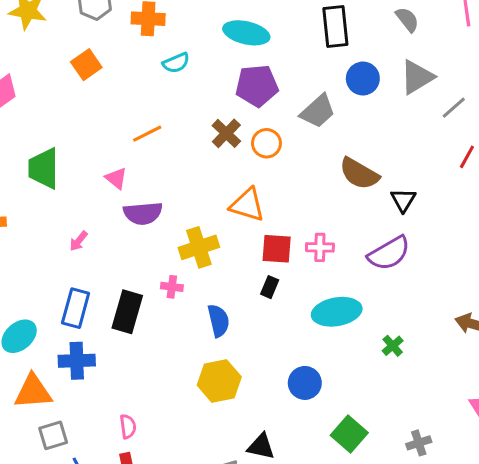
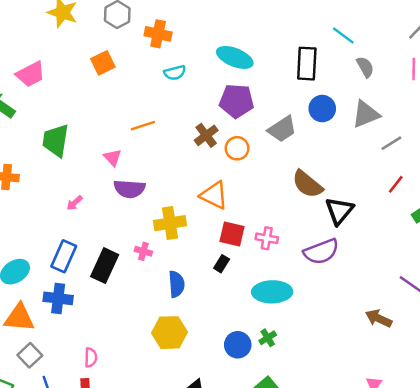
black triangle: (403, 200) -> (339, 211), size x1.4
green cross: (393, 346) -> (268, 338), moved
gray square: (53, 435) -> (30, 355), turned -35

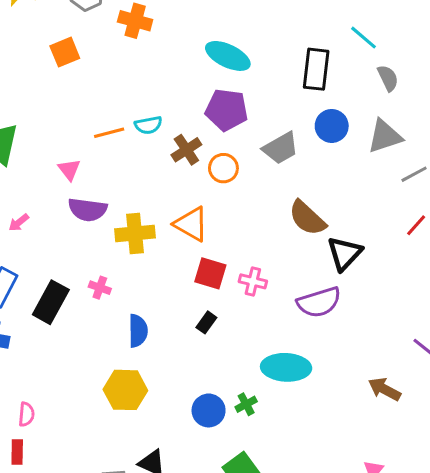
cyan semicircle: (175, 73) -> (148, 125), moved
yellow cross: (170, 223) -> (135, 233), moved
black rectangle: (222, 264) -> (206, 322), moved
cyan ellipse: (272, 292) -> (286, 367), moved

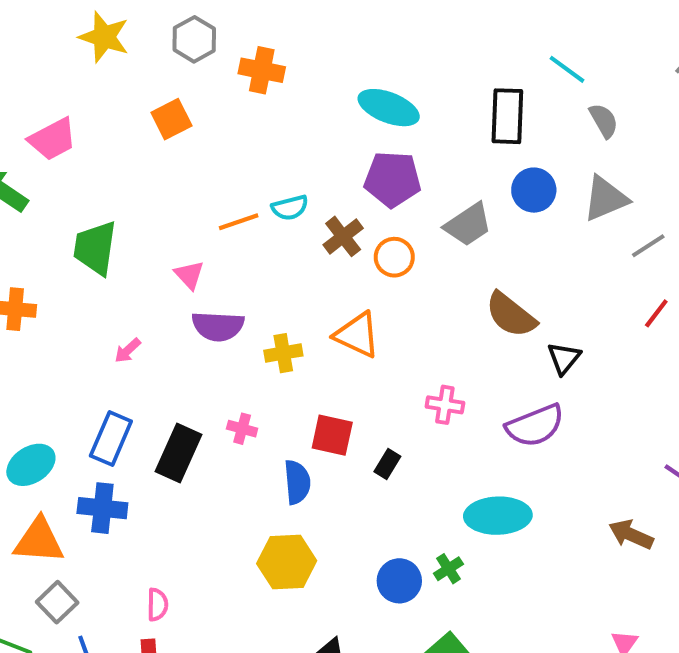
yellow cross: (135, 233) -> (283, 353), size x0.7
black triangle: (345, 253) -> (564, 358), size x0.7
red square: (210, 273) -> (332, 435), moved

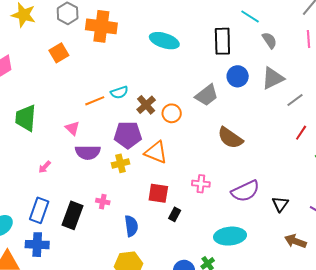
orange cross: (262, 70) -> (101, 26), size x1.4
purple pentagon: (392, 179) -> (128, 135), moved
black triangle: (564, 358) -> (280, 204), moved
red square: (332, 435) -> (158, 193), moved

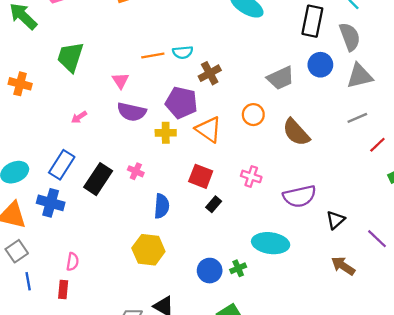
gray semicircle: (269, 40) -> (350, 37), moved, size x1.4
gray line: (295, 100) -> (357, 118), moved
orange circle: (172, 113) -> (253, 115), moved

